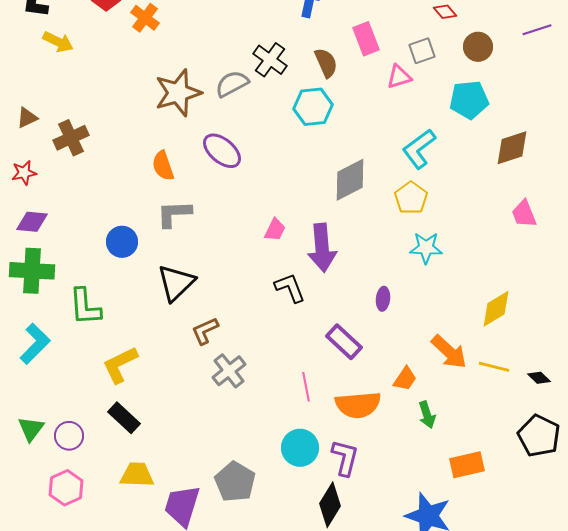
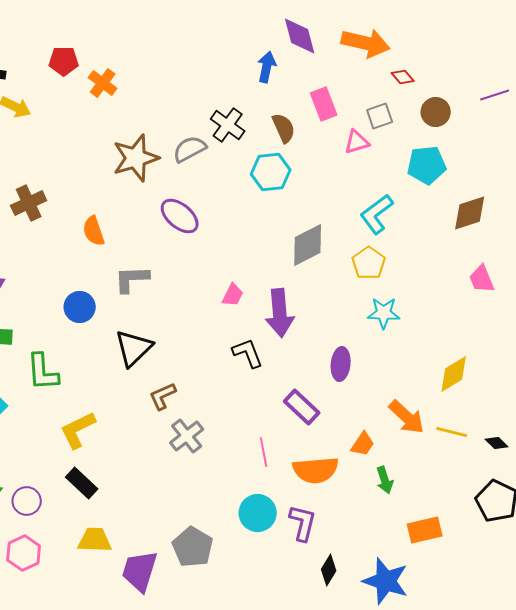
orange semicircle: (163, 166) -> (94, 231), moved
purple ellipse: (383, 299) -> (341, 364), size x1.4
black diamond: (330, 505) -> (329, 570), moved, size x0.7

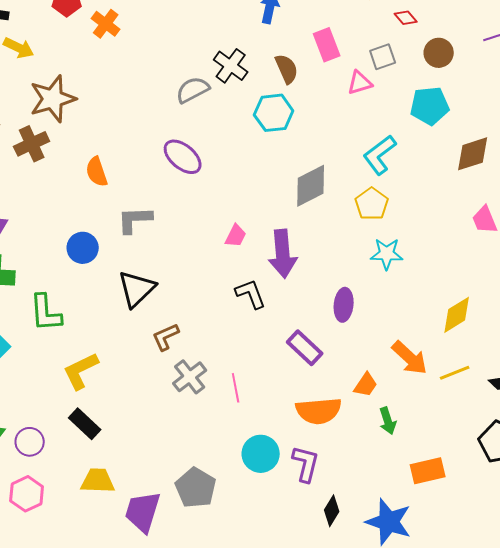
brown star: (136, 158) -> (53, 99), moved
yellow line: (452, 432) -> (455, 373), turned -36
pink line: (264, 452) -> (236, 388), moved

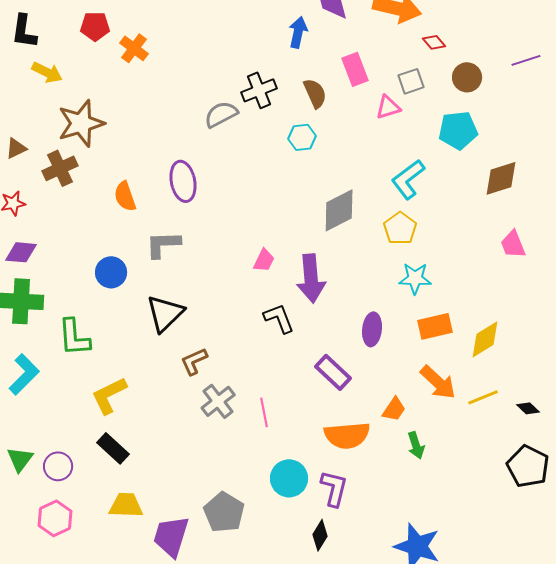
black cross: (231, 66) -> (259, 90), turned 32
cyan hexagon: (274, 113) -> (302, 137), size x0.7
purple ellipse: (183, 157) -> (183, 181), moved, turned 39
orange rectangle: (428, 471) -> (435, 326), moved
black diamond: (332, 511) -> (320, 535), moved

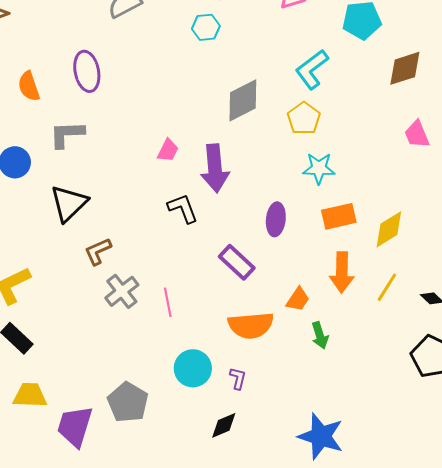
orange arrow: (438, 382) -> (342, 272), turned 48
yellow line: (483, 397) -> (387, 287), turned -36
purple L-shape: (334, 488) -> (238, 378), size x0.6
black diamond: (320, 535) -> (224, 425), turned 36

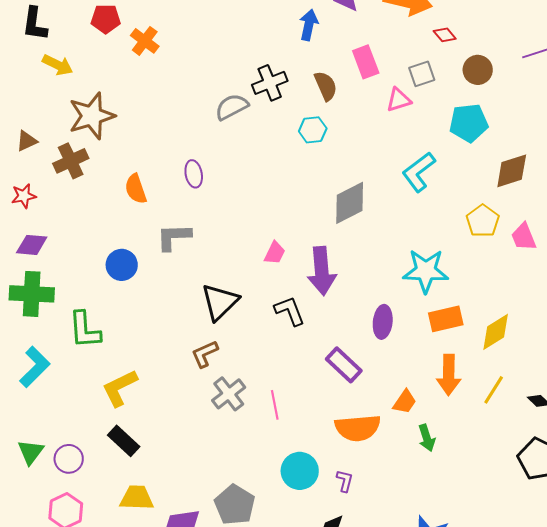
purple ellipse: (87, 71) -> (194, 174), size x0.7
yellow pentagon: (304, 118) -> (483, 221), moved
cyan star: (319, 168) -> (426, 271), size x1.4
black triangle: (69, 203) -> (220, 302), moved

